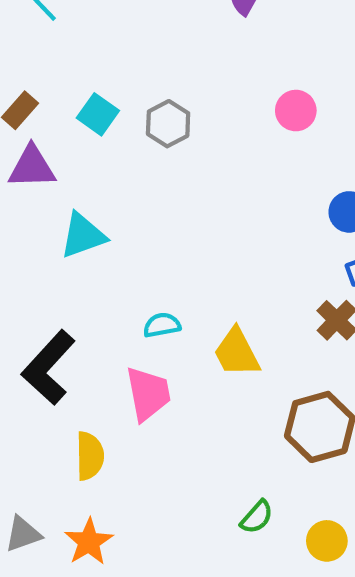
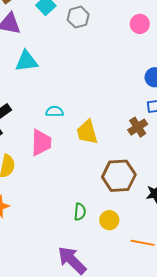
green semicircle: (257, 517) -> (80, 212), turned -48
yellow circle: (327, 541) -> (109, 220), moved

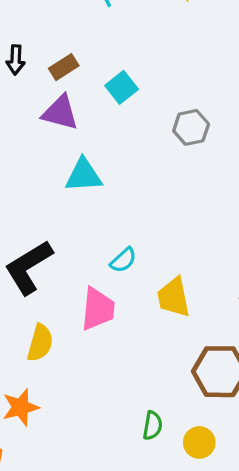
gray hexagon: (78, 17) -> (191, 127), moved
cyan semicircle: (55, 112) -> (123, 260), turned 132

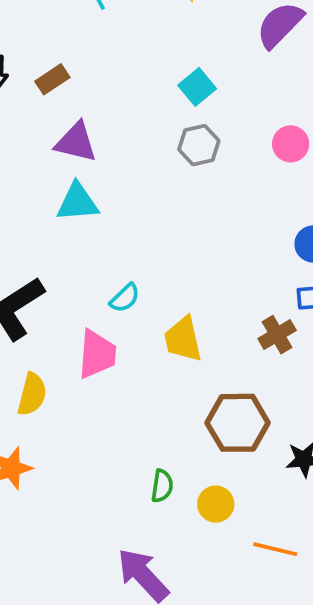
cyan square: (122, 87) -> (197, 87), moved
purple triangle: (60, 113) -> (76, 142), moved

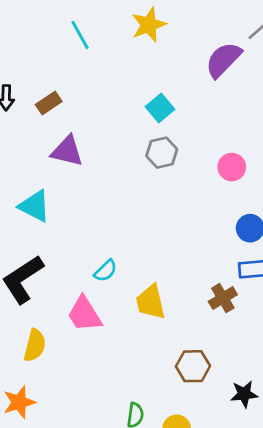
pink circle: (291, 144) -> (232, 167), moved
cyan triangle: (78, 202) -> (35, 206), moved, turned 32
pink trapezoid: (97, 354) -> (84, 314), turned 144
brown hexagon: (238, 423) -> (193, 366), size x0.7

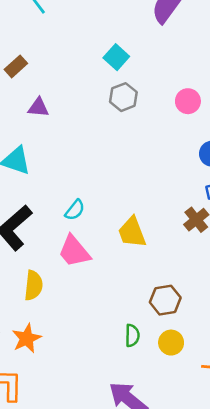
purple triangle: (67, 151) -> (38, 107), size x0.7
cyan semicircle: (106, 271) -> (75, 210), moved
brown hexagon: (193, 366) -> (165, 300), moved

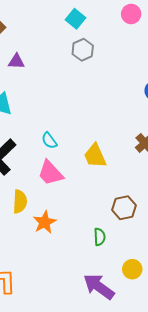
pink circle: (188, 101) -> (131, 14), moved
cyan semicircle: (75, 210) -> (49, 141), turned 108
orange star: (27, 338) -> (45, 222), moved
yellow circle: (171, 343) -> (132, 269), moved

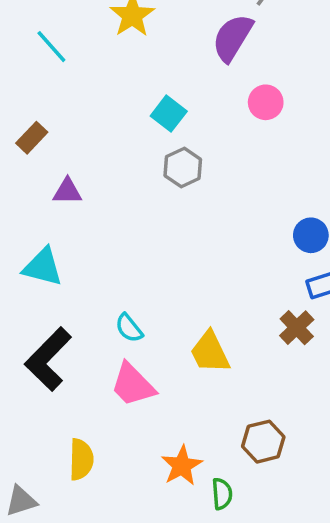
yellow semicircle: (20, 202) -> (81, 459), moved
orange star: (45, 222) -> (182, 466), moved

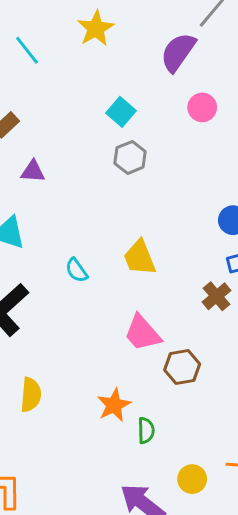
cyan semicircle: (129, 328) -> (77, 270), moved
yellow trapezoid: (210, 352) -> (140, 258), moved
pink trapezoid: (133, 385) -> (142, 333), moved
brown hexagon: (263, 442) -> (182, 367), moved

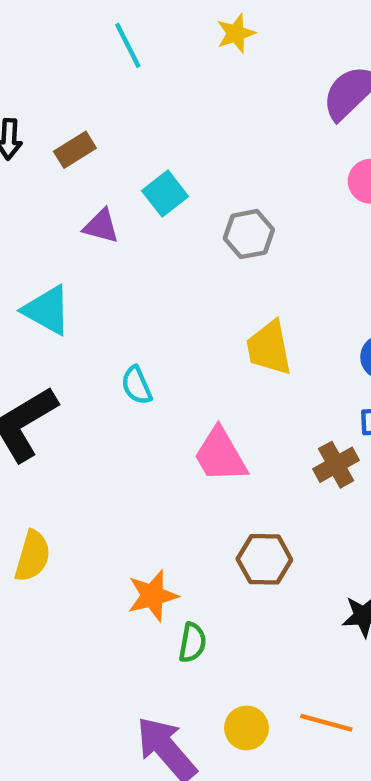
yellow star: (96, 29) -> (236, 33), size x0.7
cyan square: (121, 112) -> (165, 194), moved
yellow trapezoid: (140, 258) -> (269, 348), moved
pink trapezoid: (142, 333) -> (220, 455), moved

